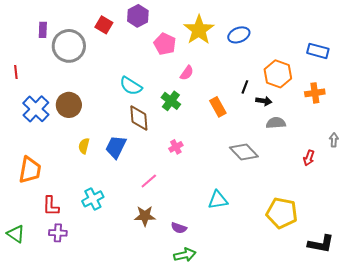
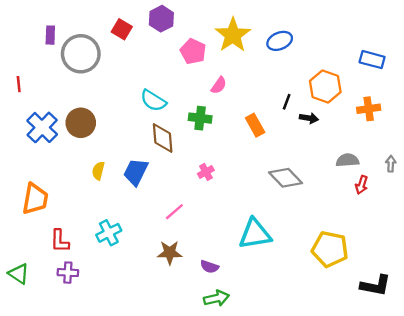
green cross: (171, 101) -> (200, 118), turned -30
gray semicircle: (276, 123) -> (347, 160), moved
cyan triangle: (218, 200) -> (255, 234), size x1.4

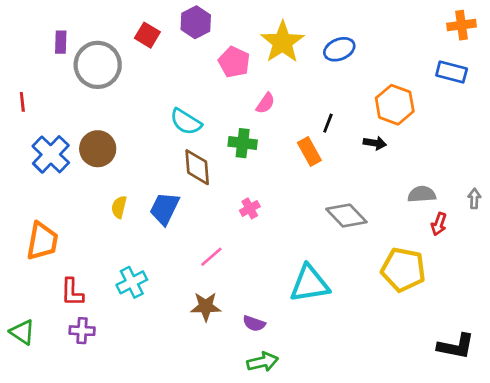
black line: (287, 102) -> (328, 123), moved
orange cross: (369, 109) -> (462, 25), moved
yellow pentagon: (330, 249) -> (403, 270), moved

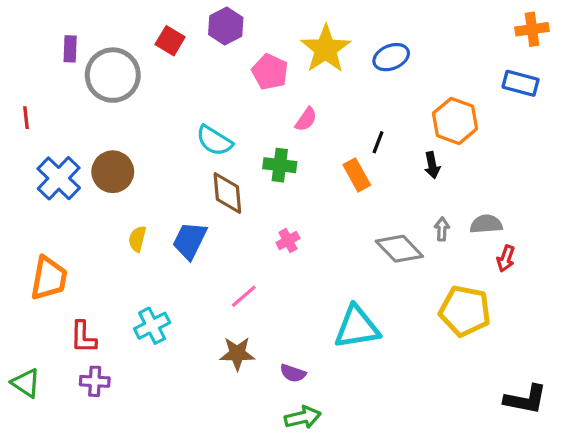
black arrow: (375, 143) -> (432, 165), turned 70
gray arrow: (474, 198) -> (442, 229), moved

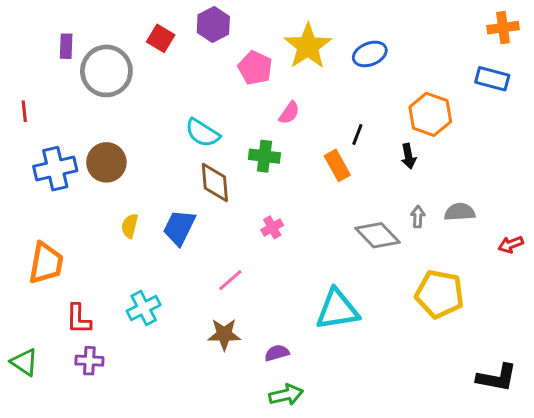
blue cross: (59, 178) -> (55, 169), turned 33
red arrow: (506, 259) -> (511, 244), moved, turned 50
purple semicircle: (293, 373) -> (277, 353), turned 145

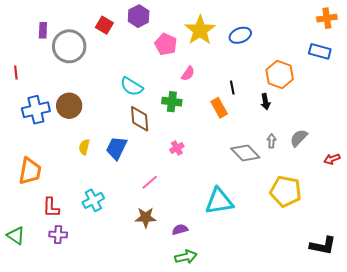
black line: (357, 134) -> (232, 88), turned -32
gray semicircle: (460, 212) -> (299, 138), turned -42

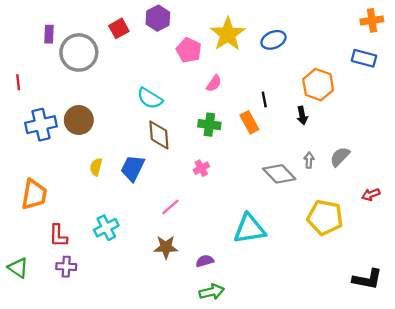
red square: (104, 25) -> (119, 28), turned 30
green cross: (172, 102) -> (209, 125), moved
red arrow: (332, 159) -> (371, 194), moved

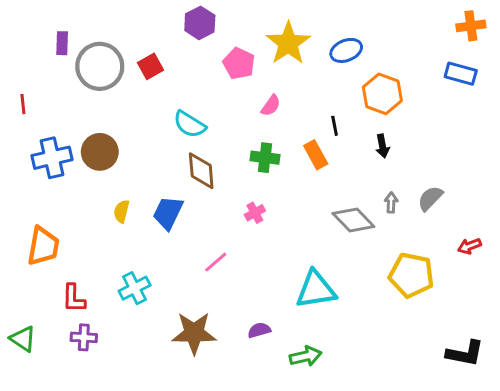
red square: (119, 28) -> (150, 66), moved
orange hexagon: (318, 85) -> (382, 94), moved
brown star: (166, 247) -> (194, 333), moved, size x1.4
green arrow: (212, 292) -> (306, 356), moved

